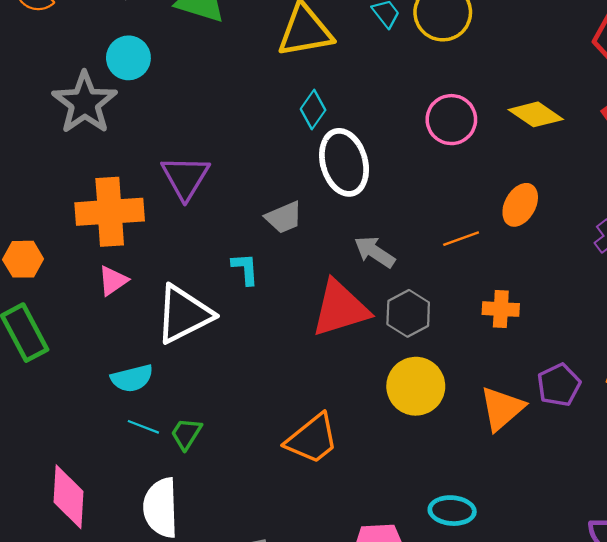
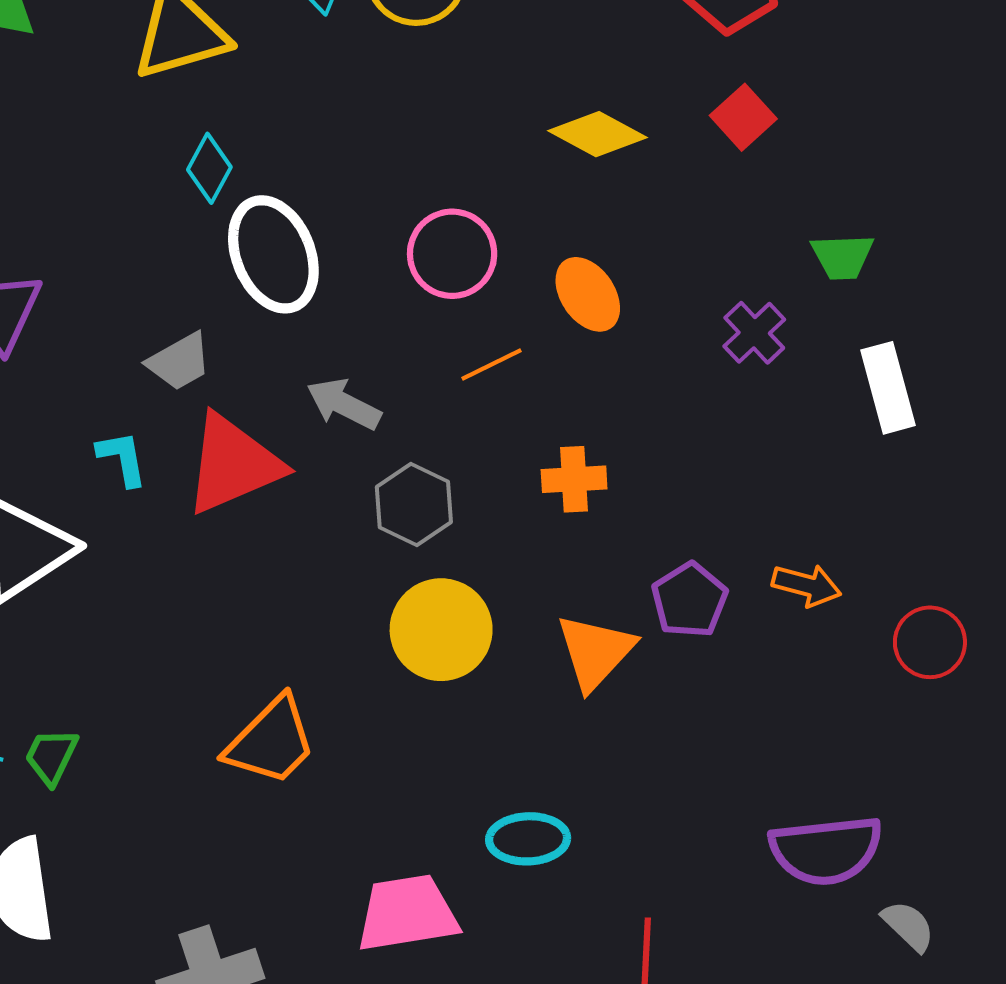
pink circle: (451, 120) -> (452, 254), moved
orange ellipse: (520, 205) -> (588, 294), turned -57
red triangle: (340, 308) -> (233, 464), moved

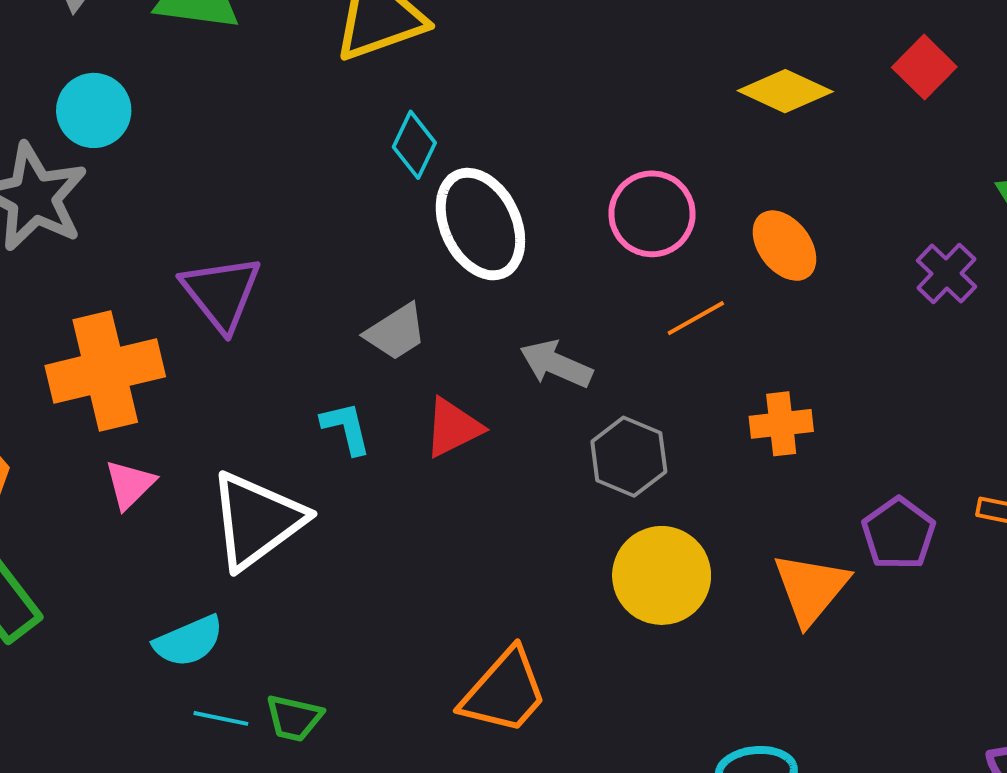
red triangle: (233, 464) -> (453, 428), size x0.6
green trapezoid: (51, 756) -> (294, 718), turned -100

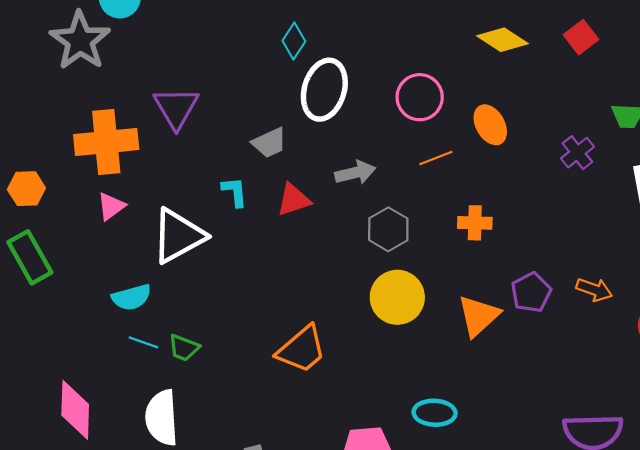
white ellipse: (480, 224) -> (324, 90), turned 34
gray arrow: (556, 364) -> (355, 173), turned 135

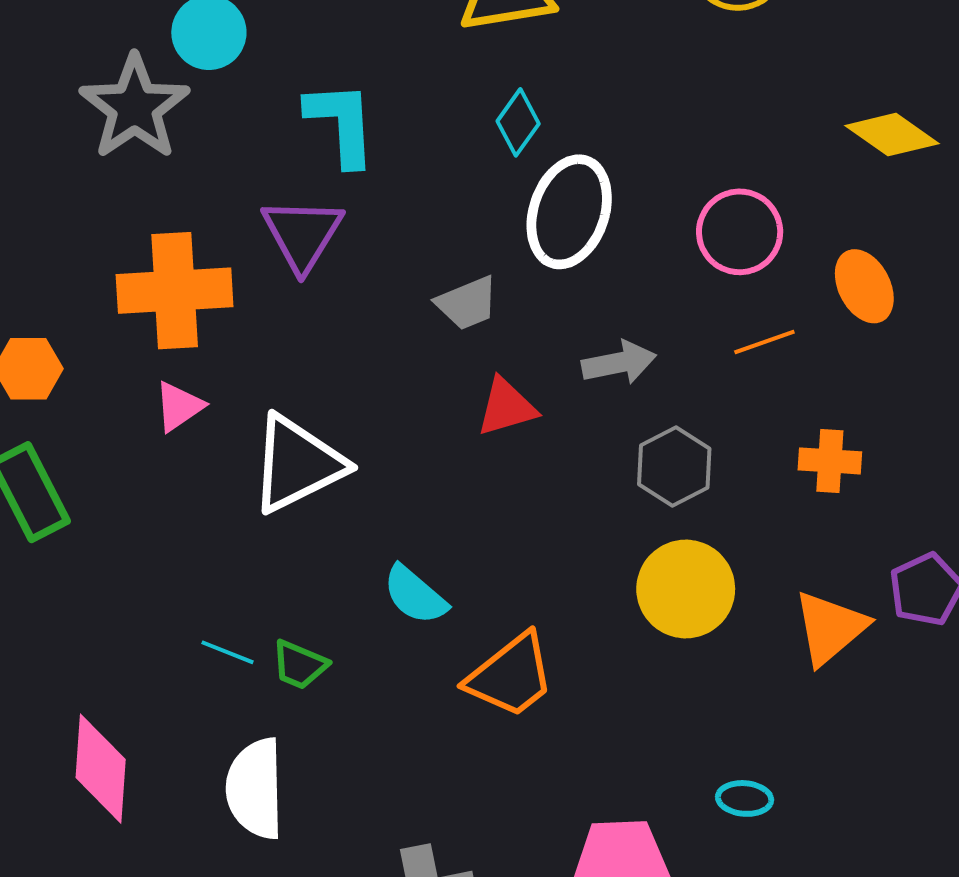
cyan L-shape: (235, 192) -> (341, 124), moved, size x1.6
cyan semicircle: (131, 297) -> (415, 595), moved, turned 54
cyan ellipse: (435, 413) -> (745, 798), size x0.7

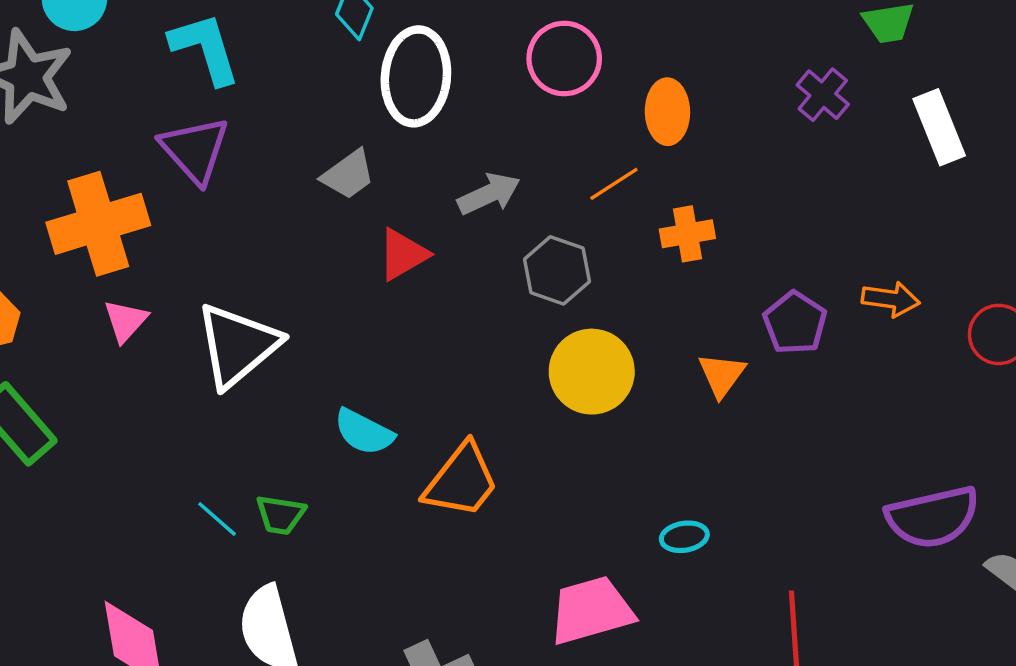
orange ellipse: (864, 286) -> (667, 112), moved, turned 40
orange line: (764, 342) -> (614, 184), moved
orange triangle: (830, 628) -> (722, 375), size x0.7
cyan line: (227, 652) -> (217, 519), turned 33

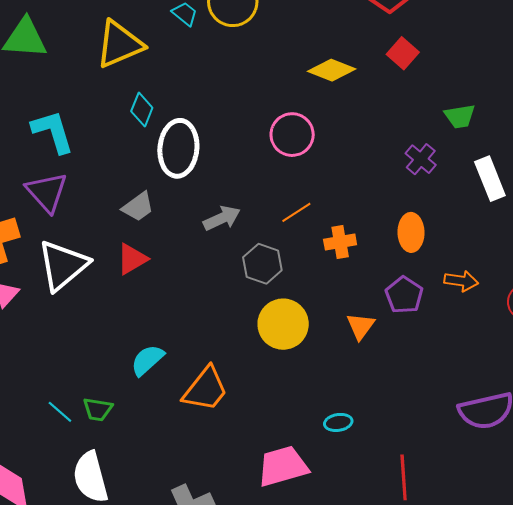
pink circle: (564, 58) -> (292, 135), moved
orange ellipse: (667, 112) -> (411, 232), moved
red triangle: (403, 254) -> (132, 259), moved
white triangle: (237, 345) -> (63, 265), moved
cyan semicircle: (364, 432) -> (147, 360), turned 111

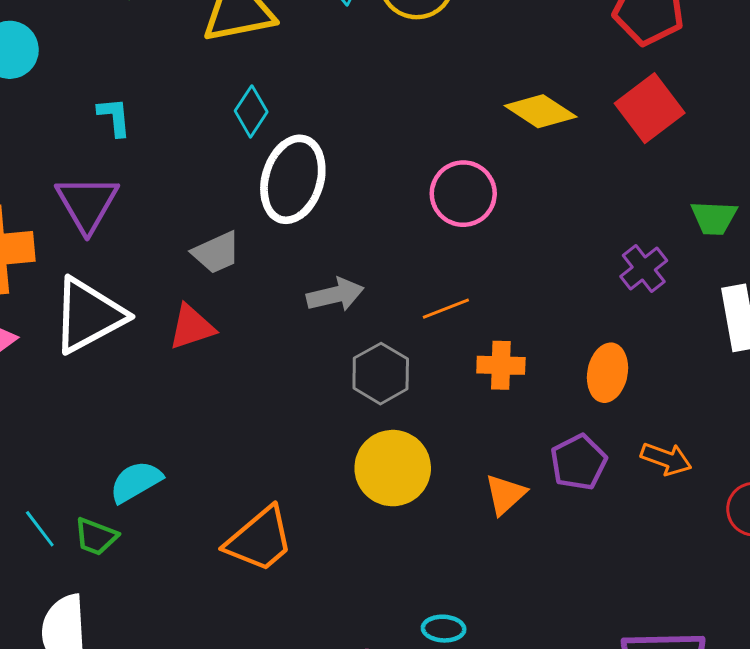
red square: (403, 53) -> (650, 108), size x1.4
cyan L-shape: (53, 132) -> (114, 117), size x0.6
cyan semicircle: (147, 360) -> (136, 482), moved

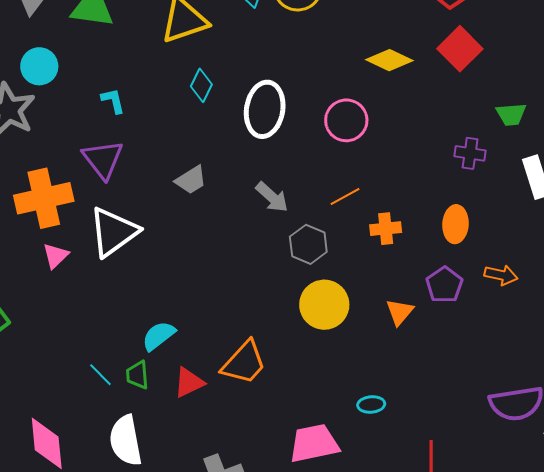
white ellipse: (293, 179) -> (265, 109), moved
purple cross: (644, 269) -> (470, 153), turned -36
gray arrow: (335, 295) -> (272, 197), turned 63
red triangle: (192, 327) -> (189, 382), moved
green trapezoid: (96, 537) -> (137, 375), turned 72

